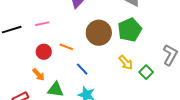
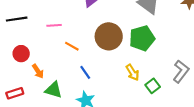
pink line: (42, 24) -> (54, 25), moved
red circle: (44, 52) -> (21, 54), moved

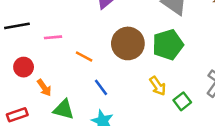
pink line: (54, 25) -> (53, 37), moved

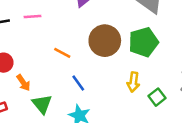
pink line: (53, 37) -> (32, 17), moved
yellow arrow: (158, 86) -> (133, 82), turned 42
green triangle: (64, 109) -> (42, 104), turned 35

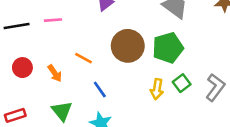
orange arrow: (23, 83) -> (55, 73), moved
green square: (157, 97) -> (182, 83), moved

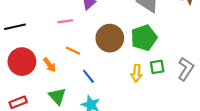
pink line: (53, 20) -> (65, 21), moved
red circle: (22, 68) -> (22, 62), size x1.6
green square: (182, 83) -> (157, 67), turned 32

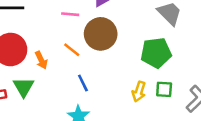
brown circle: (110, 38) -> (101, 34), moved
green triangle: (57, 96) -> (24, 87), moved

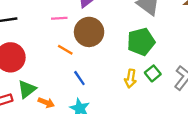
orange arrow: (41, 60) -> (46, 103), moved, turned -35
green triangle: (24, 87) -> (27, 89), turned 30
green square: (164, 89) -> (153, 73), turned -35

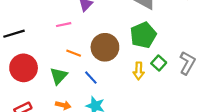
brown circle: (89, 32) -> (105, 47), moved
green triangle: (27, 89) -> (59, 76), moved

